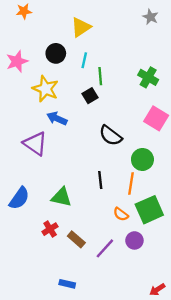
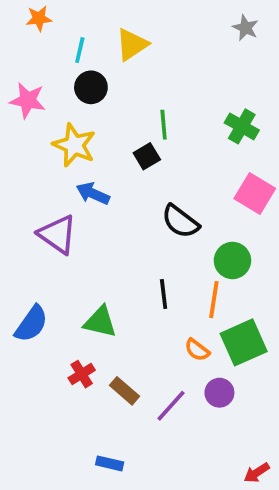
cyan line: (84, 60) -> (80, 50), moved
pink star: (17, 61) -> (28, 100), turned 30

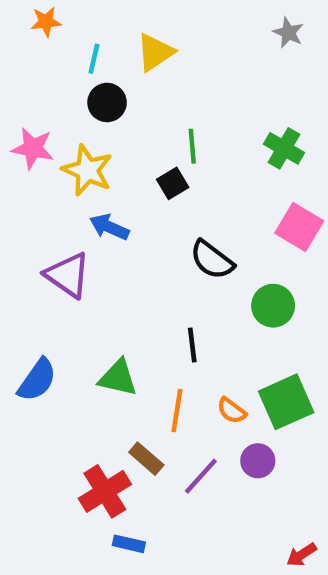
pink star: (28, 100) -> (33, 148), moved
orange line: (214, 300) -> (177, 411), moved
red cross: (82, 374) -> (105, 491), moved, size x1.6

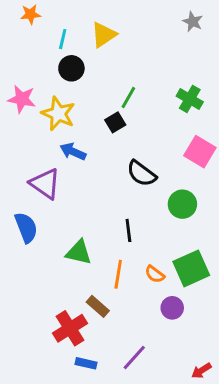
green line: (192, 146) -> (128, 98), turned 35
blue semicircle: (37, 380) -> (26, 228), moved, turned -56
purple line: (201, 476) -> (134, 358), moved

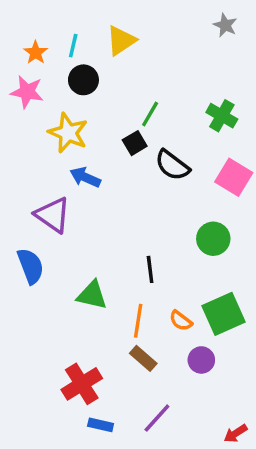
orange star: (31, 14) -> (36, 53), moved, turned -30
pink star: (22, 99) -> (27, 92), moved
black semicircle: (142, 173) -> (172, 165), moved
brown rectangle: (98, 306) -> (143, 358), moved

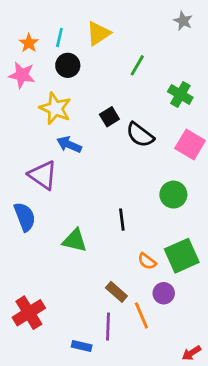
green line: (150, 114) -> (137, 65), moved
orange line: (138, 321) -> (141, 315), moved, turned -32
red cross: (82, 384) -> (29, 313), moved
purple line: (157, 418) -> (108, 327), moved, turned -40

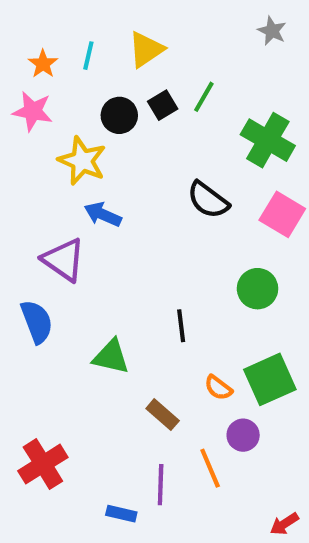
black circle: (68, 65) -> (119, 115), moved
green cross: (180, 95) -> (268, 140), size x1.4
black square: (109, 117) -> (163, 105), moved
brown rectangle: (116, 292) -> (163, 415), moved

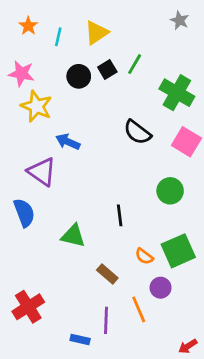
orange star: (43, 64) -> (28, 26), moved
yellow star: (82, 161) -> (36, 106), moved

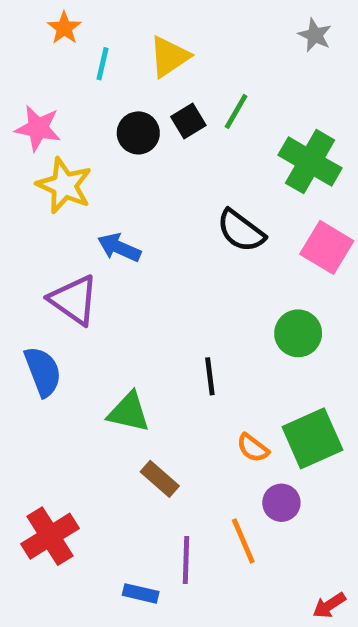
orange star: (28, 26) -> (64, 28), moved
brown rectangle: (107, 274) -> (160, 479), moved

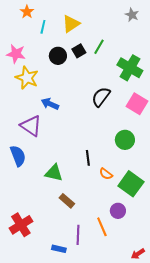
black semicircle: (241, 231) -> (101, 97), turned 90
green square: (312, 438) -> (131, 184), turned -30
orange semicircle: (253, 448) -> (106, 174), moved

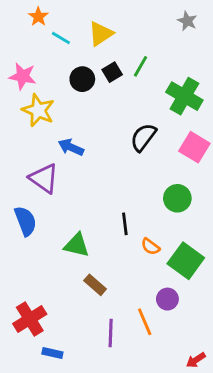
cyan line: (43, 27) -> (61, 38), turned -72
blue rectangle: (59, 249) -> (52, 353), moved

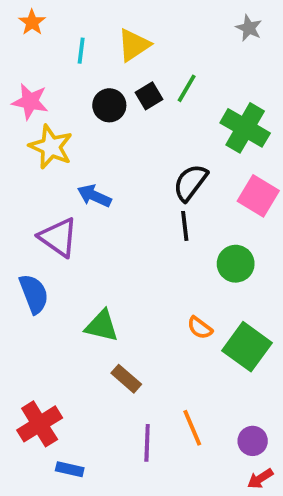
orange star: (38, 17) -> (32, 22), moved
cyan line: (61, 38) -> (81, 51), turned 66
black line: (125, 224) -> (185, 226), moved
purple circle: (167, 299) -> (253, 441), moved

